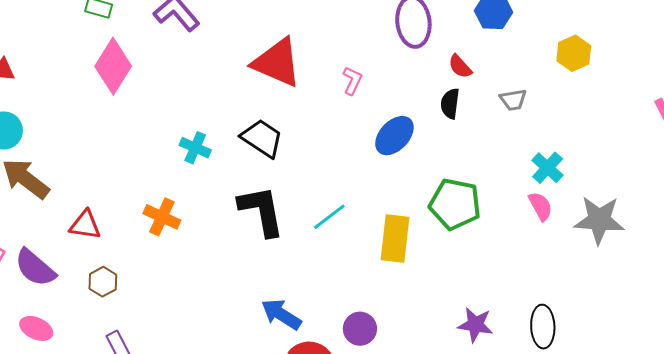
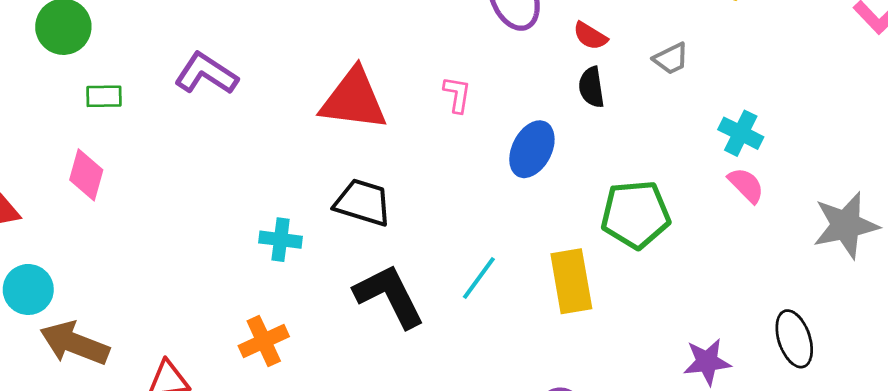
pink diamond: (113, 66) -> (86, 175), moved, size x0.7
orange cross: (162, 217) -> (264, 341), turned -33
gray star: (599, 220) -> (846, 225), moved

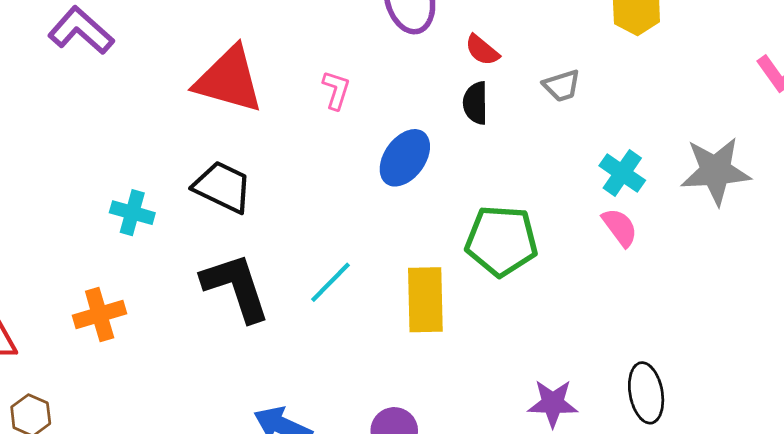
gray star: (846, 225) -> (716, 171), moved

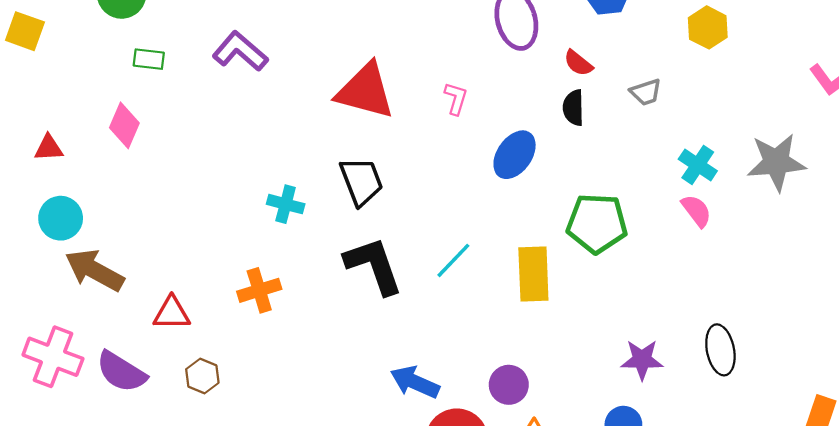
black trapezoid: (223, 187) -> (361, 181), turned 44

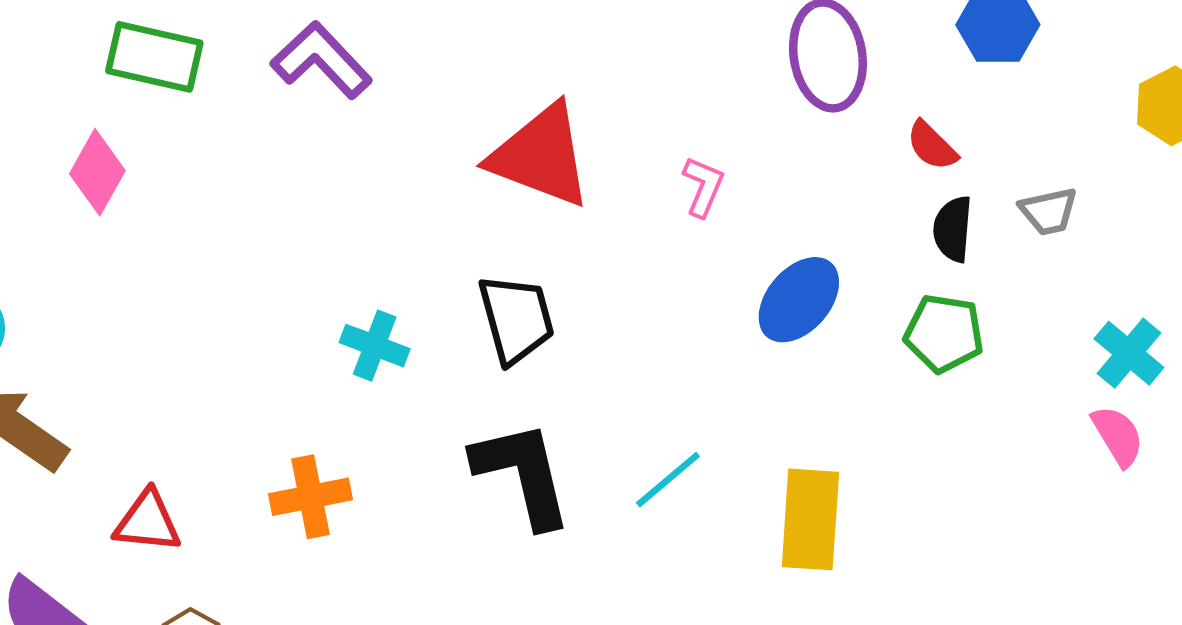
green rectangle: (149, 59) -> (154, 57), size x1.6
black semicircle: (573, 108) -> (953, 229), moved
green pentagon: (597, 223) -> (944, 333), moved, size x0.7

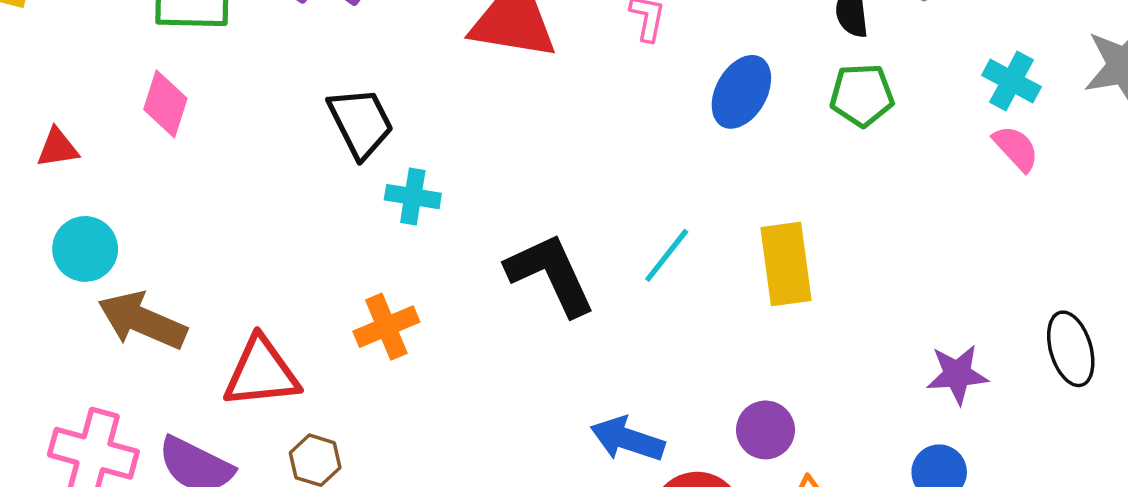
black trapezoid: (516, 319) -> (361, 123), moved
red triangle: (147, 522) -> (261, 373), size x1.4

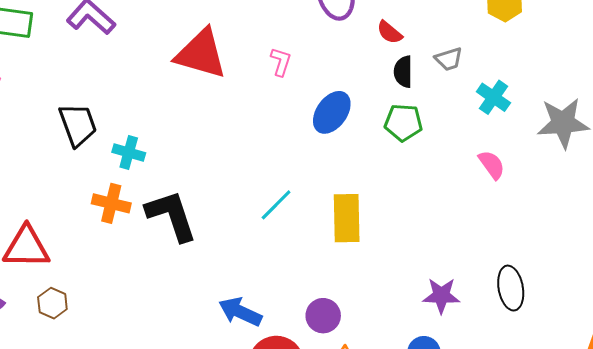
cyan cross: (1011, 81) -> (493, 97), moved
black trapezoid: (361, 123) -> (78, 125), moved
black L-shape: (551, 274) -> (171, 216), moved
orange cross: (386, 327) -> (111, 203), moved, turned 30

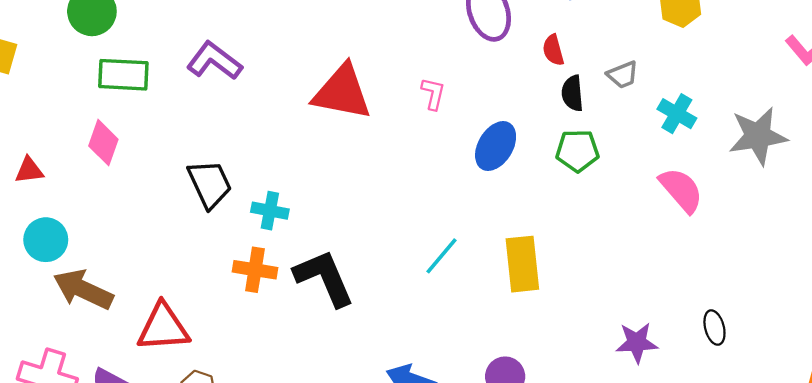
red semicircle: (390, 32) -> (553, 50), turned 40
pink semicircle: (492, 165) -> (681, 190), size x1.4
black ellipse: (511, 288) -> (714, 328), size x0.7

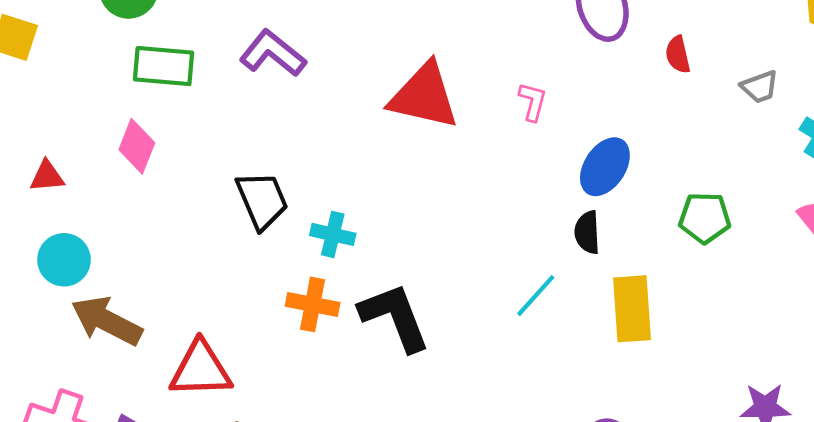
black semicircle: (572, 93) -> (587, 232), moved
green pentagon: (577, 151) -> (705, 218), moved

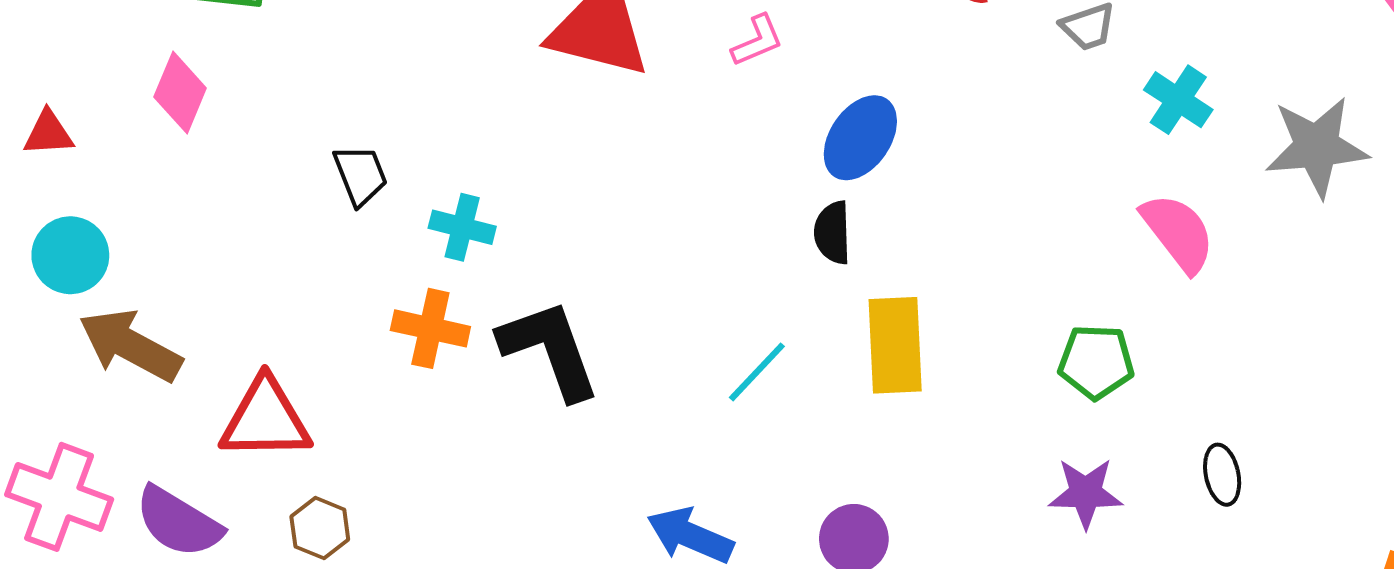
pink L-shape: (533, 102) -> (757, 41), turned 51
black trapezoid: (262, 200) -> (360, 175), size x0.7
green pentagon: (705, 218) -> (1096, 362), moved
cyan line: (536, 296) -> (757, 372), moved

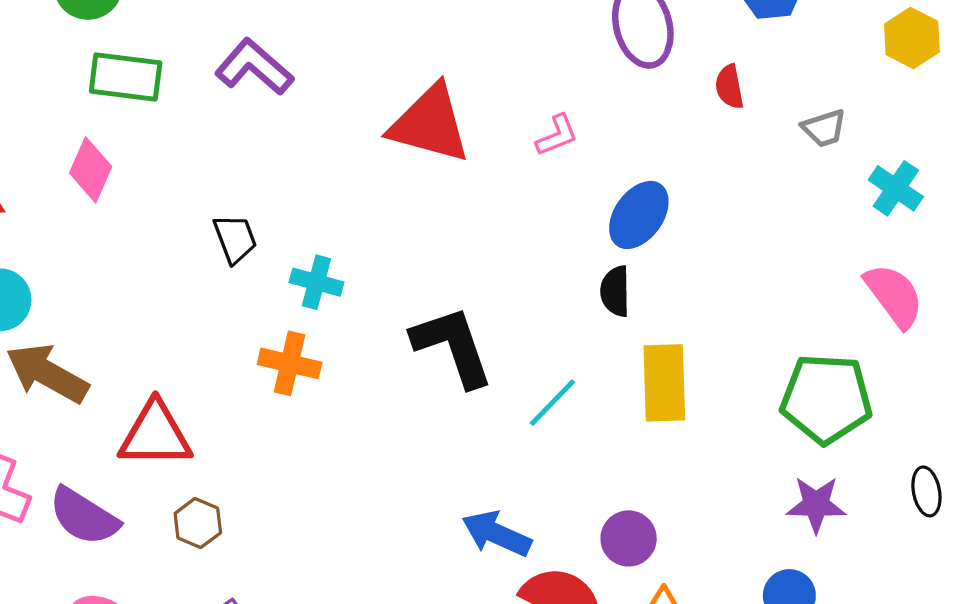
black L-shape: (550, 349) -> (453, 346), moved
green pentagon: (1096, 362) -> (826, 399), size x1.5

